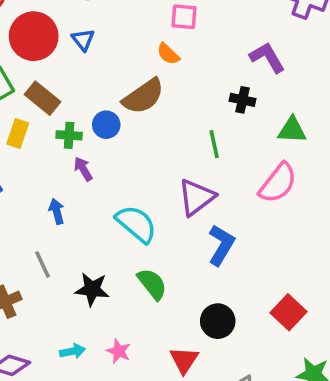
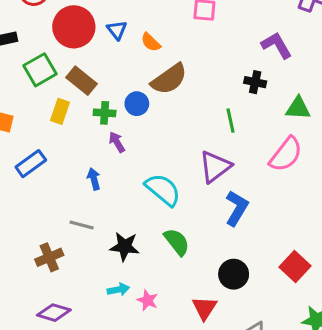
orange semicircle: (168, 54) -> (151, 42), moved
gray line: (42, 264) -> (82, 225), turned -50
cyan arrow: (73, 351) -> (118, 290), moved

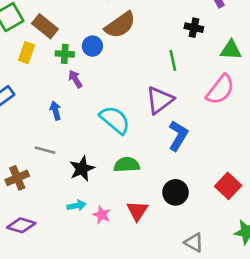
green semicircle: (177, 242) -> (127, 165), turned -55
black star: (125, 247) -> (82, 169), turned -30
red triangle: (204, 308) -> (137, 211), moved

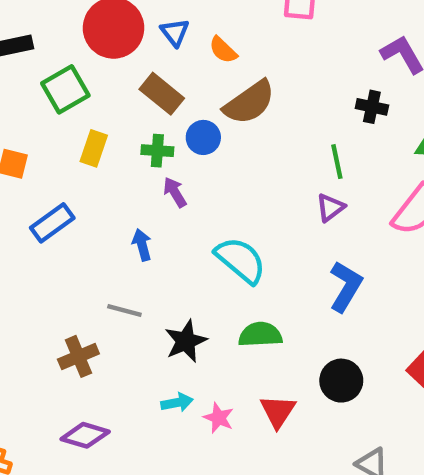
brown rectangle: (45, 26) -> (162, 94), moved
purple triangle: (160, 100) -> (330, 208), moved, size x0.6

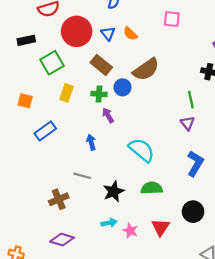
orange semicircle: (223, 50) -> (130, 34), moved
purple triangle: (330, 208) -> (187, 123), turned -32

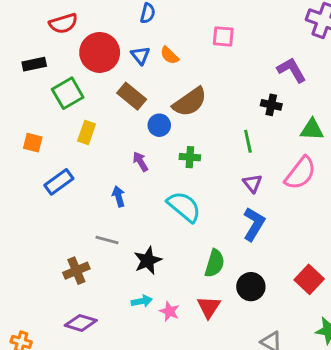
green cross: (99, 94) -> (190, 157), moved
purple triangle: (187, 123) -> (252, 183), moved
green semicircle: (152, 188) -> (215, 263), moved, turned 110

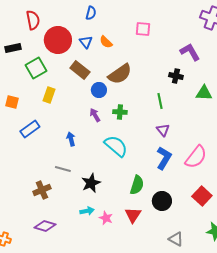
red semicircle: (63, 23) -> (33, 20), turned -84
purple arrow: (140, 162) -> (95, 115), moved
pink semicircle: (300, 173) -> (196, 157), moved

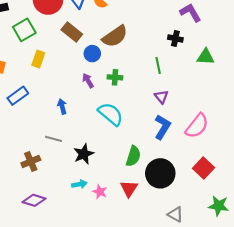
black circle: (162, 201) -> (160, 173), size x1.4

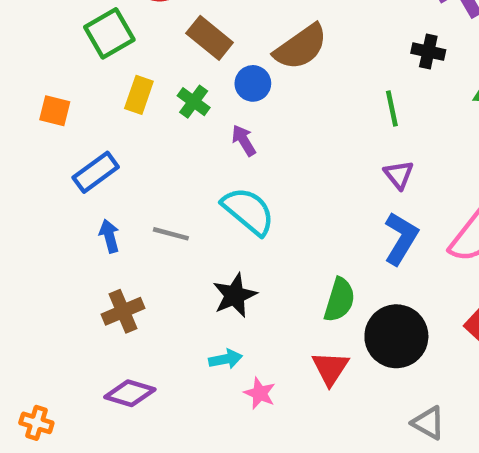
green cross: (115, 77) -> (194, 102), moved, turned 32
blue arrow: (62, 106) -> (109, 236), moved
cyan semicircle: (111, 114) -> (248, 211), moved
gray line: (53, 139) -> (171, 234), moved
pink star: (100, 192) -> (260, 393), moved

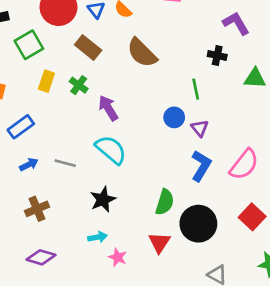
brown semicircle: (301, 47) -> (142, 53), turned 80
blue circle: (253, 83) -> (174, 117), moved
purple arrow: (244, 140) -> (108, 108), size x1.4
blue arrow: (109, 236) -> (29, 164), turned 78

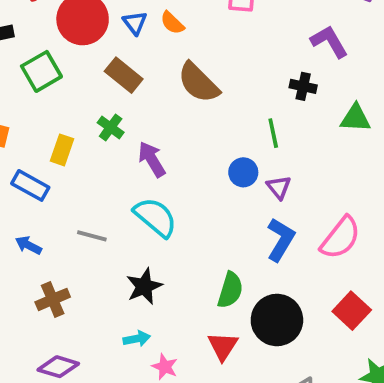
yellow rectangle: (46, 81) -> (62, 150), moved
blue rectangle: (21, 127) -> (30, 185), turned 65
blue arrow: (29, 164) -> (28, 245), moved, turned -126

